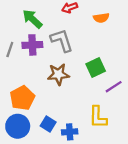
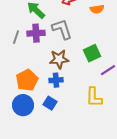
blue cross: (70, 132) -> (56, 80), moved

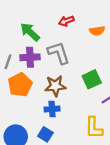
orange pentagon: (27, 80) -> (20, 85), moved

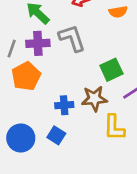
brown star: (55, 86) -> (94, 99), moved

